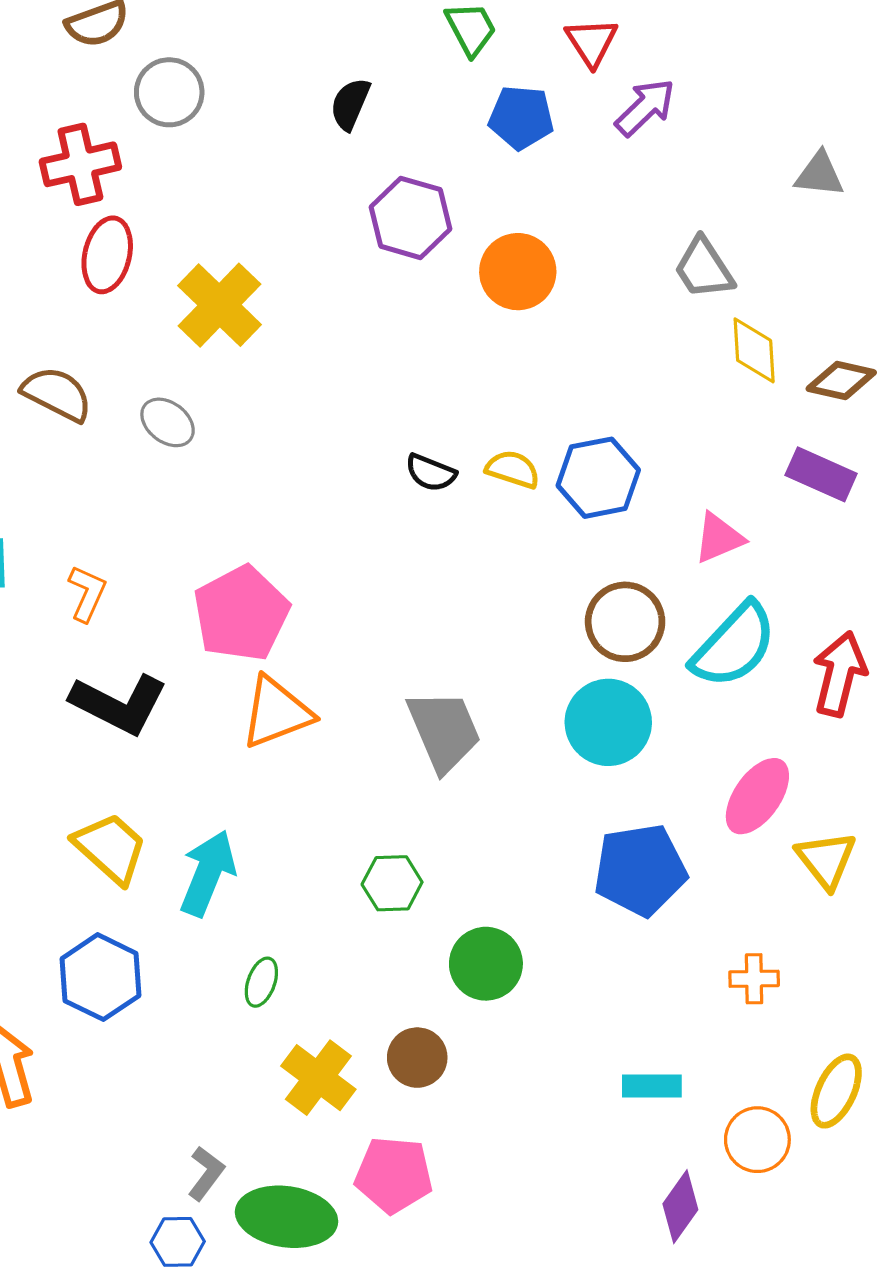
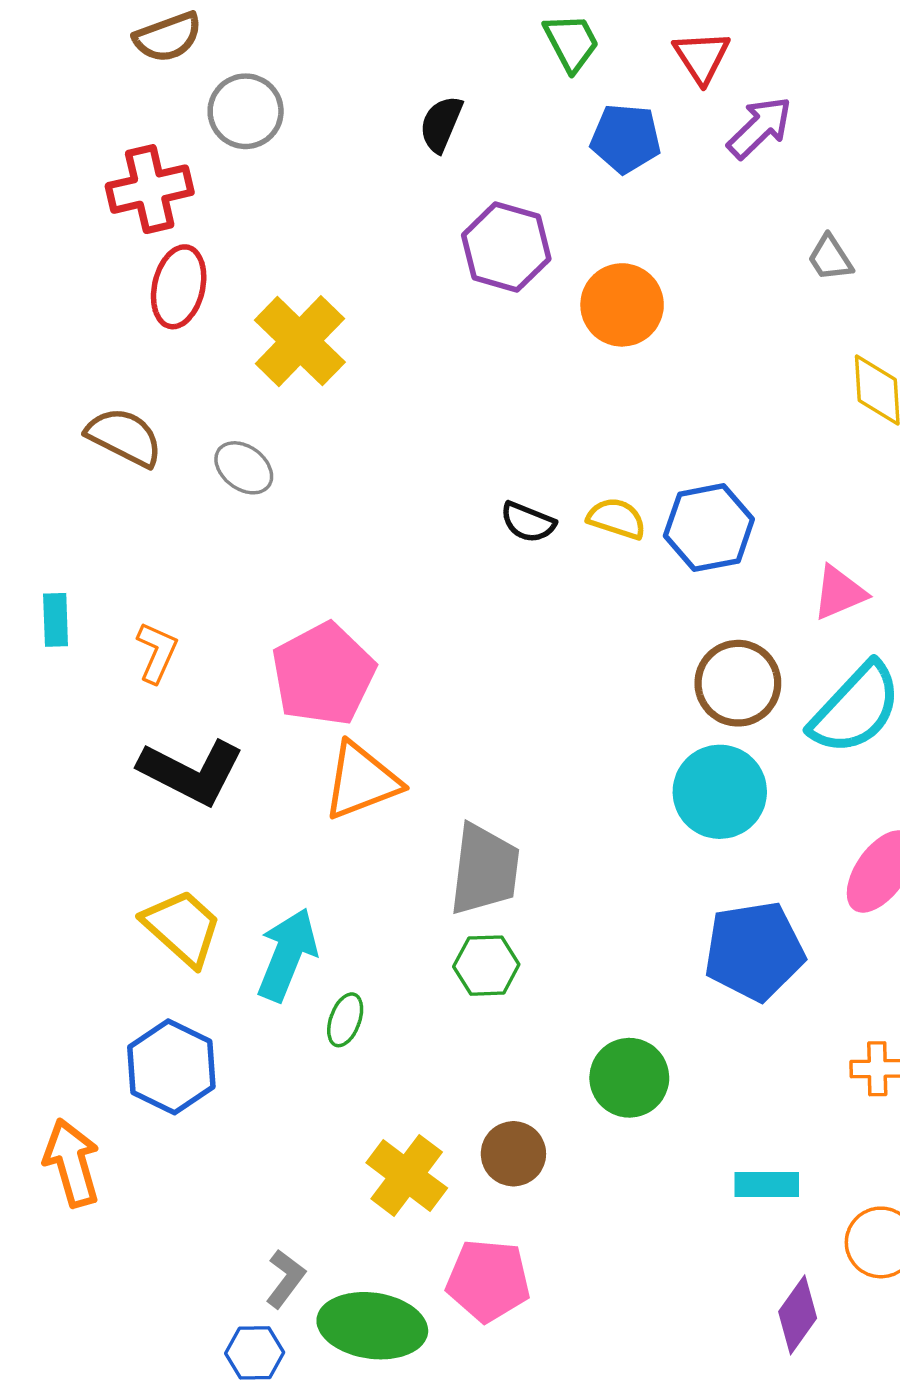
gray trapezoid: (704, 268) -> (830, 258), moved, size x0.7
gray trapezoid: (444, 731) -> (484, 870), moved, turned 30
green circle: (486, 964) -> (629, 1078), moved
green ellipse: (261, 982) -> (345, 1020), moved

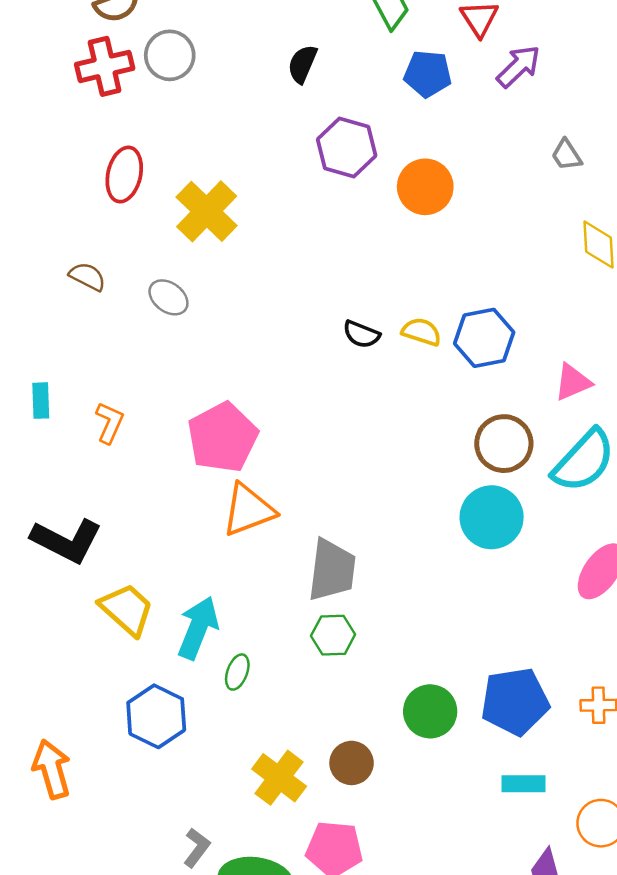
red cross: (150, 189) -> (105, 66), moved
brown semicircle: (124, 437) -> (87, 276), size x0.7
black L-shape: (191, 772) -> (67, 541), moved
blue pentagon: (754, 951) -> (515, 702), moved
blue hexagon: (171, 1067) -> (156, 716), moved

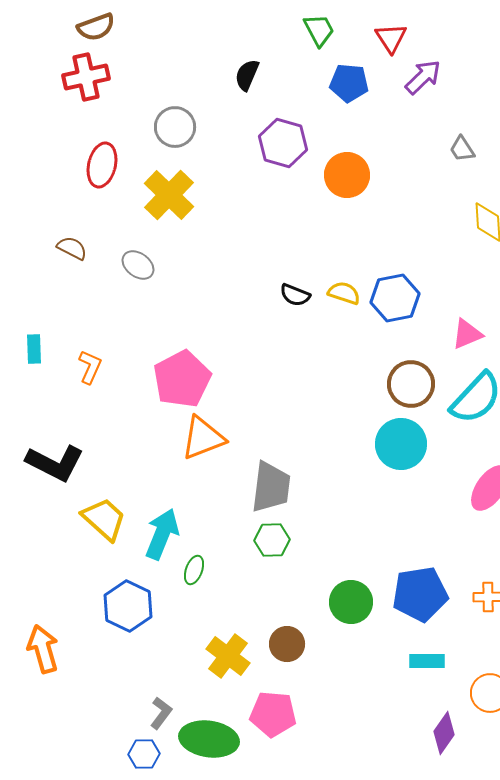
gray circle: (170, 55) -> (175, 127), moved

